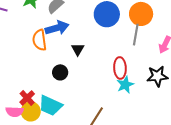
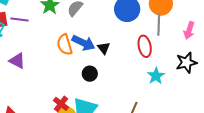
blue arrow: (57, 28) -> (83, 43), moved, turned 50
red ellipse: (120, 68) -> (145, 46), moved

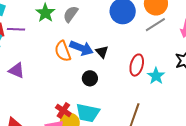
gray line: (159, 25) -> (155, 25), turned 60
red ellipse: (145, 46) -> (137, 65), moved, turned 30

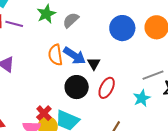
gray line: (155, 25) -> (153, 75), moved
red ellipse: (137, 65) -> (107, 88), moved
black circle: (90, 78) -> (77, 87), size x1.5

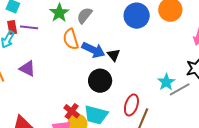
orange semicircle: (55, 55) -> (71, 39), moved
gray line: (153, 75) -> (180, 89), moved
red ellipse: (107, 88) -> (131, 105), moved

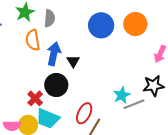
gray semicircle: (85, 15) -> (49, 18), turned 138
blue arrow: (93, 50) -> (54, 54), turned -110
red cross: (72, 111) -> (35, 98), moved

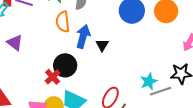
black circle: (56, 85) -> (65, 65), moved
red cross: (35, 98) -> (53, 77), moved

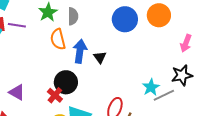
purple triangle: (15, 43) -> (17, 92), moved

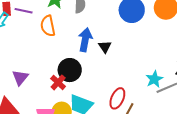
orange semicircle: (58, 39) -> (48, 26), moved
purple triangle: (17, 92) -> (20, 78), turned 36

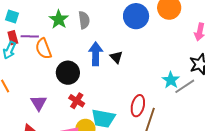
orange semicircle: (48, 26) -> (43, 49), moved
black circle: (70, 70) -> (68, 73), moved

